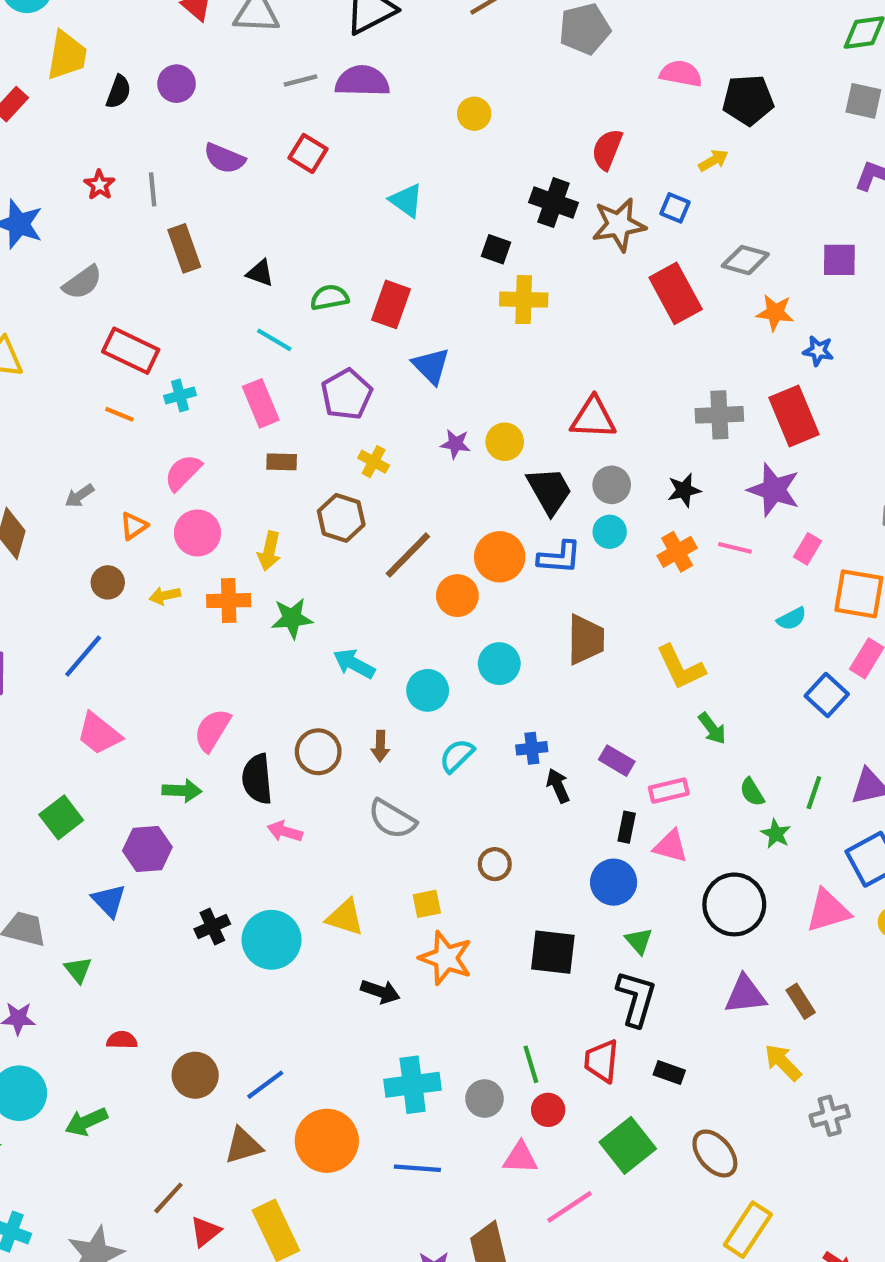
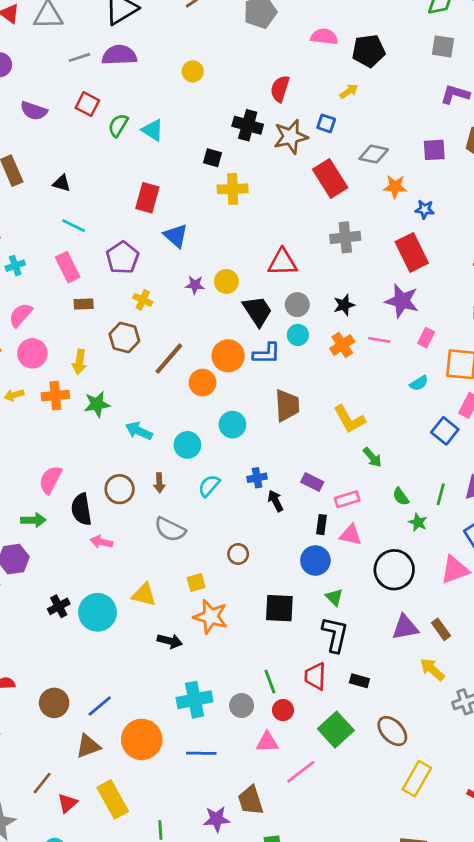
green semicircle: (329, 297) -> (118, 125), moved, turned -45
gray cross: (719, 415) -> (345, 237), moved

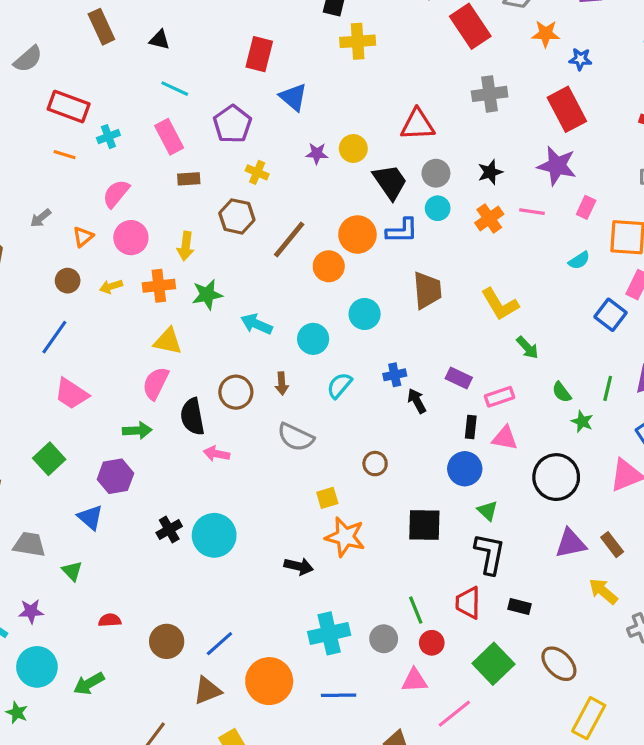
yellow triangle: (144, 595) -> (168, 341), moved

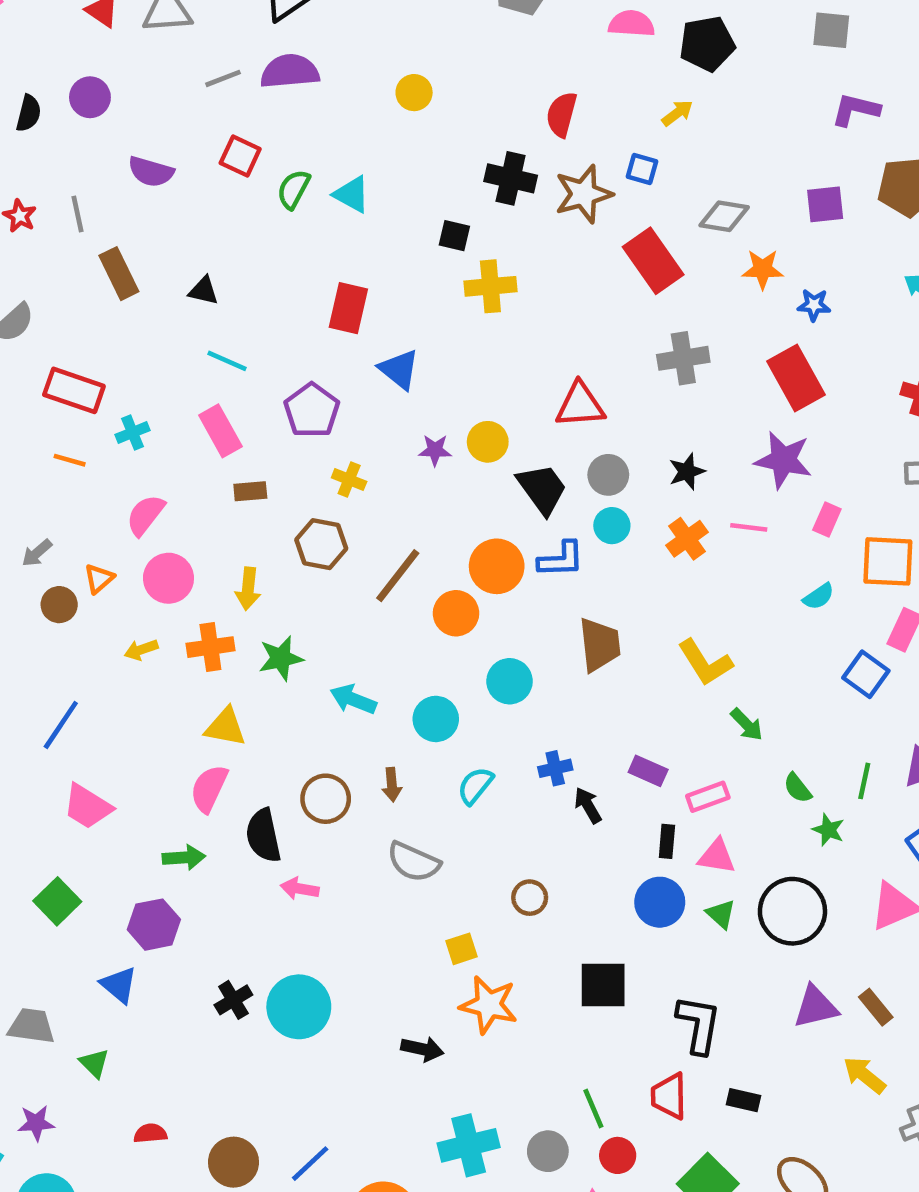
brown circle: (68, 281) -> (59, 605), moved
green triangle: (488, 511) -> (721, 914), moved

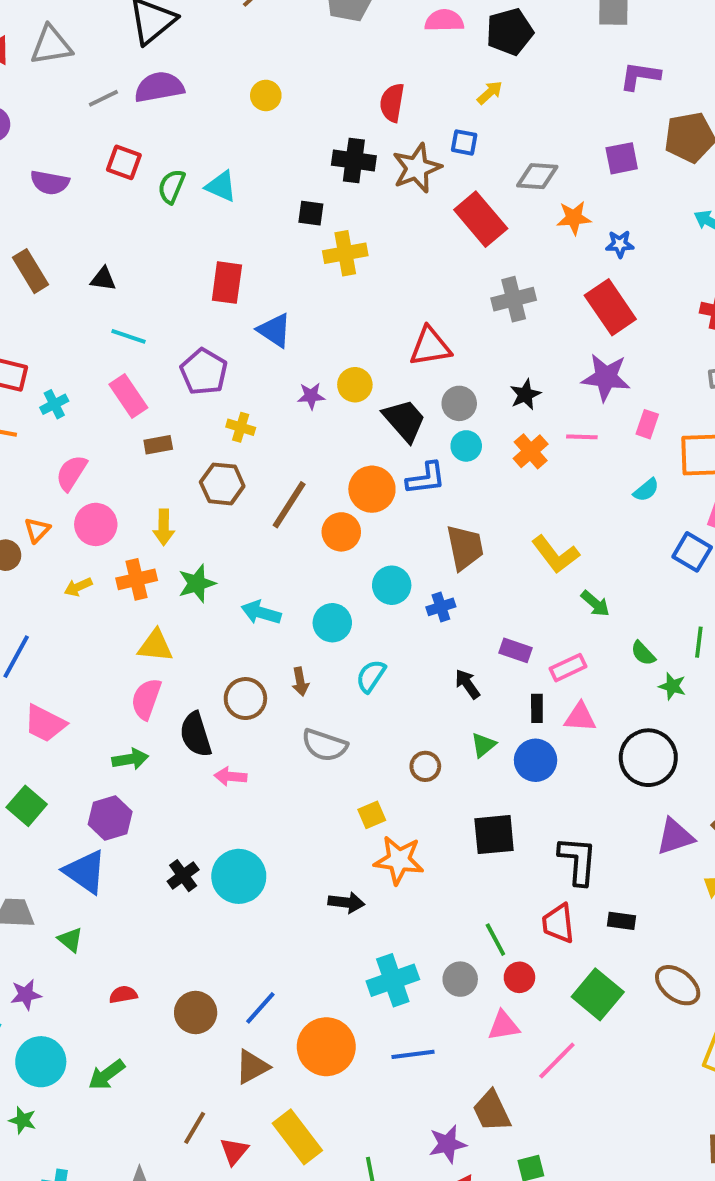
blue cross: (555, 768) -> (441, 607), moved
green triangle: (721, 914) -> (483, 745), moved, turned 44
blue triangle: (119, 985) -> (85, 872), size x1.4

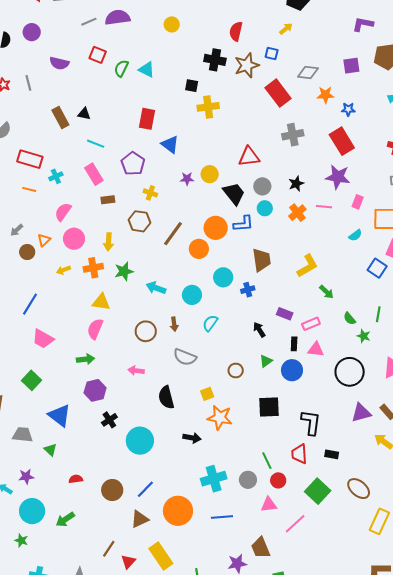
brown rectangle: (30, 271) -> (60, 117), moved
yellow L-shape: (555, 554) -> (307, 266), turned -85
black semicircle: (196, 734) -> (166, 397), moved
purple hexagon: (110, 818) -> (95, 390), moved
cyan circle: (239, 876) -> (140, 441), moved

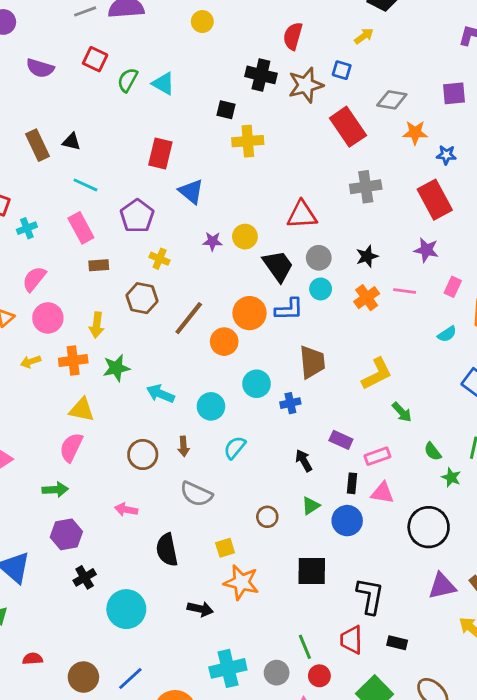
purple star: (338, 177) -> (426, 250), size x0.7

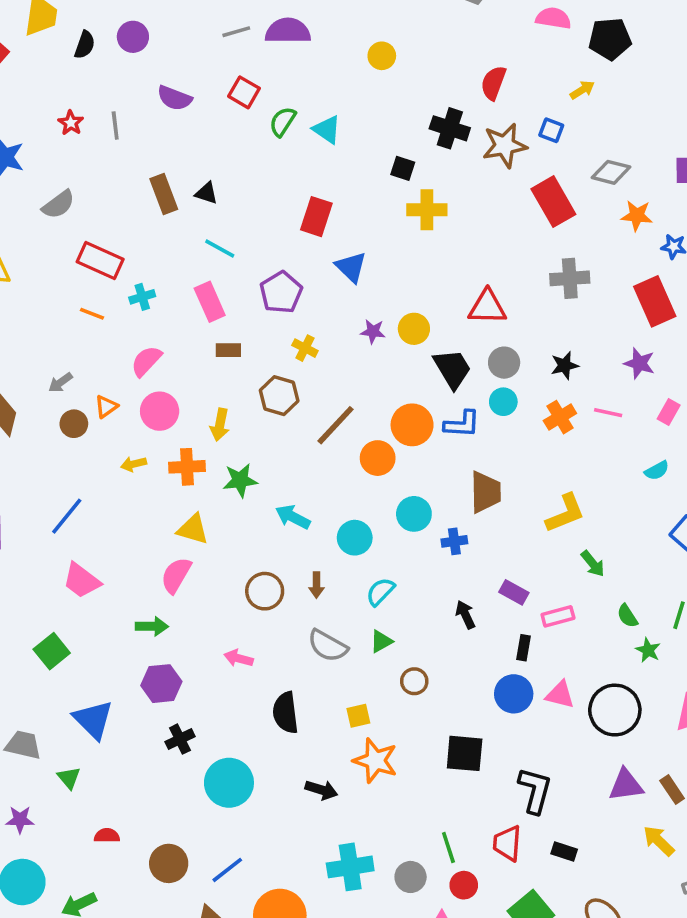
pink triangle: (382, 493) -> (560, 695), moved
green triangle: (311, 506) -> (381, 641), moved

